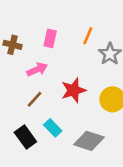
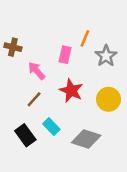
pink rectangle: (50, 38) -> (65, 55), moved
pink arrow: (37, 69) -> (37, 71), turned -108
red star: (73, 90) -> (71, 91), turned -30

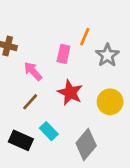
black rectangle: (25, 135) -> (21, 140), turned -30
gray diamond: (86, 139) -> (86, 144), turned -68

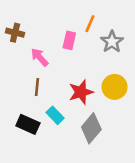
red star: (70, 92) -> (81, 92), moved, turned 30
brown line: (30, 102) -> (37, 87), turned -36

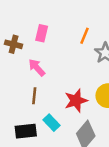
pink rectangle: (69, 40) -> (42, 33), moved
black rectangle: (28, 124) -> (26, 131), turned -30

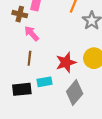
brown cross: (14, 44) -> (20, 14), moved
cyan rectangle: (51, 123) -> (44, 82), turned -56

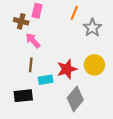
cyan rectangle: (44, 82) -> (46, 80), moved

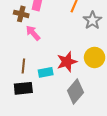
brown line: (31, 65) -> (23, 66), moved

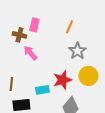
gray star: (92, 20) -> (77, 51), moved
brown line: (23, 66) -> (11, 84), moved

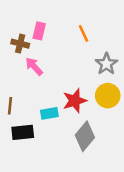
orange line: (69, 27) -> (84, 33), turned -48
gray star: (77, 51) -> (106, 64), moved

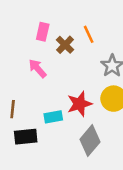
brown cross: (20, 44) -> (65, 45), moved, turned 30

